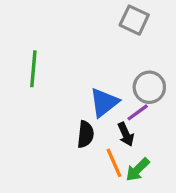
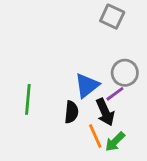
green line: (33, 69) -> (28, 99), moved
black arrow: (126, 134) -> (105, 112), size x1.4

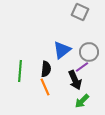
blue triangle: (87, 85) -> (62, 50), moved
black semicircle: (71, 112) -> (46, 69), moved
orange line: (95, 136) -> (45, 87), moved

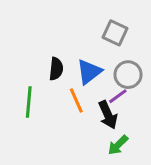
gray square: (80, 12) -> (115, 33), moved
black semicircle: (46, 69) -> (56, 69), moved
orange line: (45, 87) -> (76, 100), moved

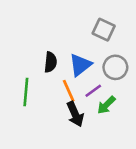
purple line: (118, 96) -> (93, 91), moved
black arrow: (108, 115) -> (75, 114), moved
green arrow: (118, 145) -> (106, 105), moved

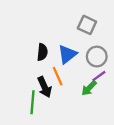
purple line: (93, 91) -> (99, 76), moved
green line: (26, 92) -> (33, 102), moved
black arrow: (75, 114) -> (44, 87), moved

